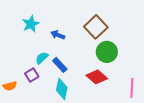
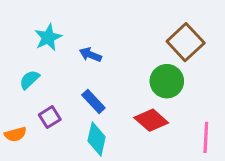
brown square: (96, 27) -> (186, 42), moved
cyan semicircle: (42, 58) -> (29, 80), moved

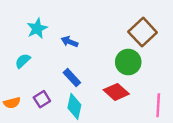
purple square: (50, 117) -> (42, 99), moved

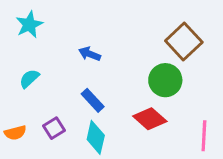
cyan star: (37, 28) -> (29, 25), moved

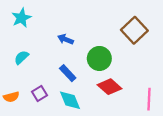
green circle: (165, 80) -> (99, 58), moved
cyan diamond: (96, 137) -> (70, 100), turned -35

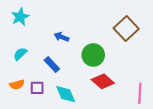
blue rectangle: (68, 73) -> (52, 64), moved
purple square: (39, 93) -> (37, 88), turned 32
orange semicircle: (11, 97) -> (17, 85), moved

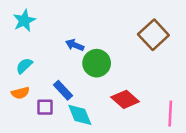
green circle: (93, 55) -> (97, 63), moved
blue rectangle: (52, 64) -> (63, 90), moved
orange semicircle: (17, 85) -> (20, 93), moved

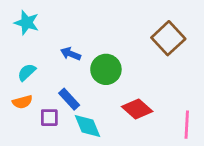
cyan star: (24, 21) -> (27, 23), turned -30
blue arrow: (75, 45) -> (71, 54), moved

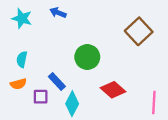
blue arrow: (71, 54) -> (58, 13), moved
cyan semicircle: (27, 72) -> (22, 59), turned -35
cyan diamond: (88, 126) -> (72, 104), turned 50

